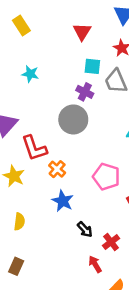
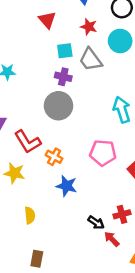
black arrow: (85, 229) -> (96, 223), moved
red cross: (111, 242) -> (122, 214), turned 35

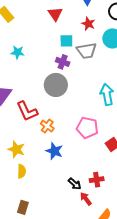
gray trapezoid: (91, 60) -> (87, 51), turned -70
yellow star: (14, 173) -> (16, 149), moved

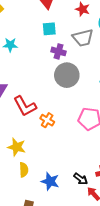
cyan square: (66, 41) -> (49, 29), moved
gray circle: (56, 85) -> (67, 75), moved
blue star: (54, 151) -> (50, 181), moved

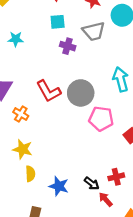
gray circle: (67, 75) -> (81, 93), moved
red L-shape: (25, 106) -> (49, 91), moved
orange cross: (47, 120) -> (21, 114), moved

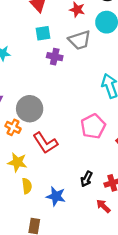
red L-shape: (49, 91) -> (45, 143), moved
gray circle: (81, 93) -> (30, 109), moved
pink pentagon: (101, 119) -> (93, 126), turned -30
black arrow: (92, 183) -> (86, 179), moved, turned 84

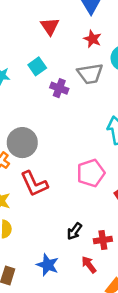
cyan square: (43, 33) -> (37, 66), moved, turned -35
blue star: (56, 196) -> (48, 265), moved

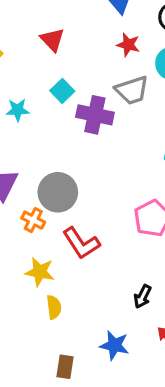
red triangle: (50, 26) -> (52, 40), moved
purple cross: (59, 88) -> (95, 115), size x1.5

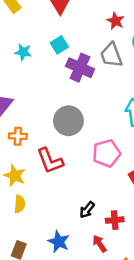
gray trapezoid: (132, 90) -> (111, 55), turned 76
gray circle: (58, 192) -> (68, 121), moved
orange cross: (33, 220) -> (18, 136), turned -36

